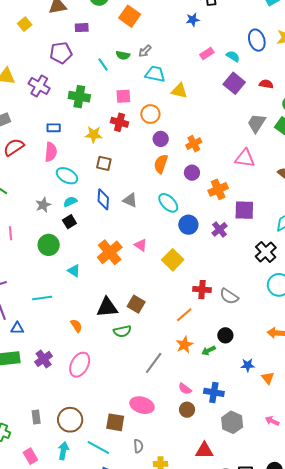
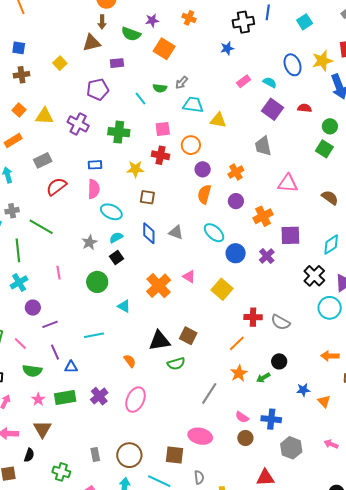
gray trapezoid: (257, 123) -> (263, 146), moved, turned -40

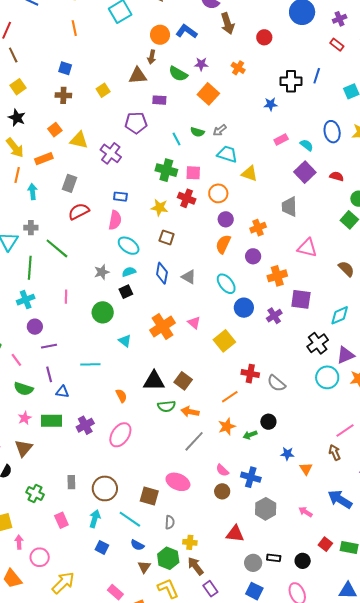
green cross: (119, 132) -> (166, 170), moved
gray rectangle: (43, 160) -> (70, 183), turned -54
orange arrow: (330, 356) -> (190, 412), moved

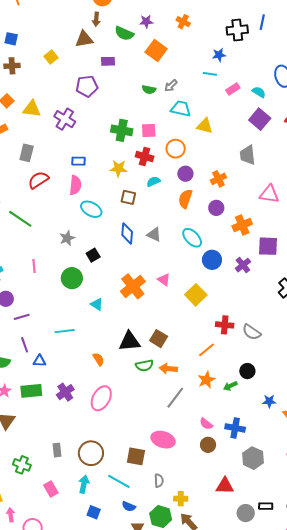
cyan line: (177, 139) -> (210, 74), moved, turned -48
cyan semicircle: (129, 272) -> (153, 182), moved

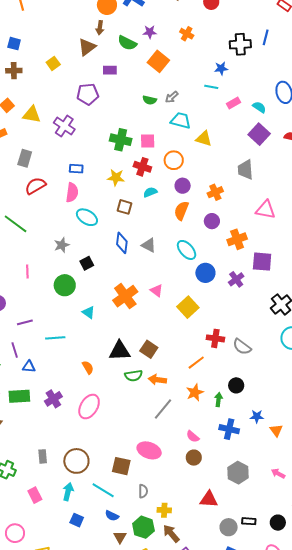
brown triangle: (84, 39) -> (87, 47), turned -30
purple line: (22, 317) -> (25, 322), moved
green arrow: (230, 386) -> (219, 400), turned 120
blue cross: (235, 428) -> (229, 429), moved

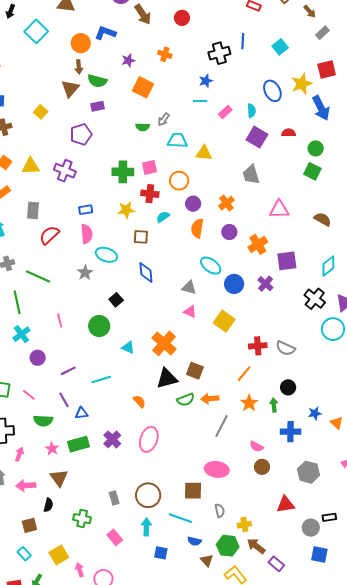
green semicircle: (127, 43) -> (97, 81), moved
cyan semicircle: (259, 107) -> (251, 111), turned 64
gray star: (62, 245) -> (85, 273), moved
gray triangle: (149, 245) -> (189, 287), moved
orange cross: (125, 296) -> (164, 343), moved

